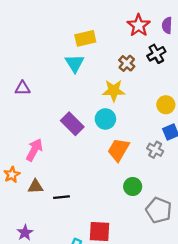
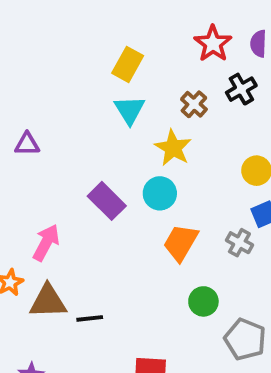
yellow rectangle: (85, 38) -> (128, 64), turned -48
cyan triangle: (75, 63) -> (129, 110), moved
yellow star: (114, 91) -> (173, 148), turned 30
brown triangle: (36, 186) -> (48, 301), size x1.5

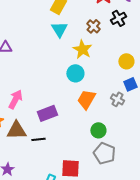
purple rectangle: (107, 201) -> (47, 113), moved, turned -66
gray pentagon: (245, 339) -> (104, 153), moved

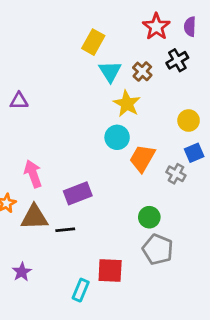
cyan triangle: (59, 29) -> (110, 71), moved
pink arrow: (15, 99) -> (33, 174), turned -48
orange trapezoid: (86, 99) -> (142, 158), moved

